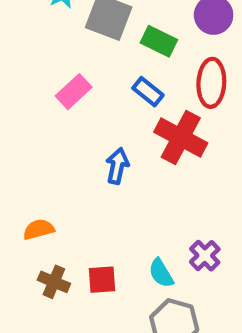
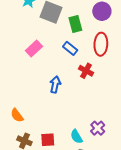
green rectangle: (159, 41) -> (75, 24), turned 49
red cross: (181, 138) -> (86, 71), size x0.6
orange semicircle: (39, 229) -> (17, 115), turned -112

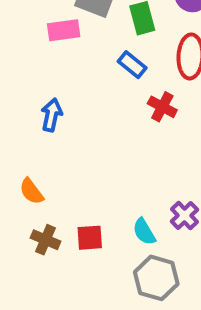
pink rectangle: (34, 48) -> (64, 30), moved, turned 35
blue arrow: (55, 85) -> (52, 115), moved

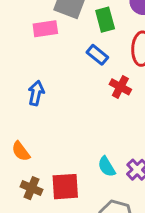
cyan semicircle: (144, 232) -> (107, 167), moved
red square: (90, 238) -> (65, 187), size x1.4

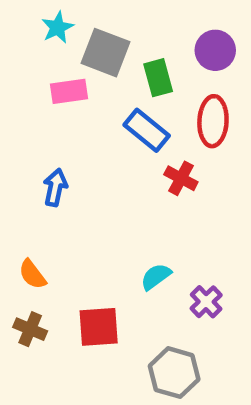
blue rectangle: (97, 55) -> (147, 130), size x1.4
cyan semicircle: (107, 167) -> (156, 277), moved, turned 85
brown cross: (32, 188) -> (30, 329), moved

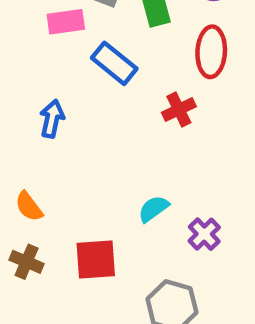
blue rectangle: (147, 130) -> (114, 63), moved
red cross: (181, 178) -> (179, 109), turned 36

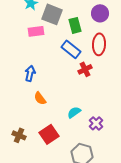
blue rectangle: (114, 63) -> (71, 49), moved
orange semicircle: (29, 206) -> (40, 98), moved
red square: (96, 260) -> (49, 134), turned -30

